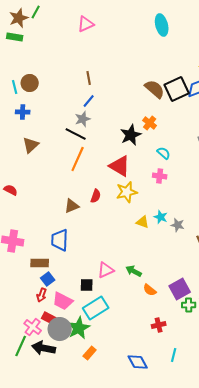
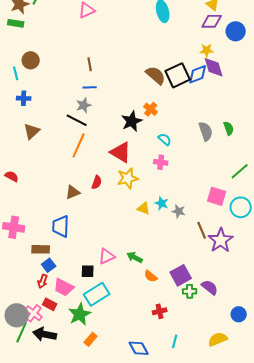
brown circle: (30, 83) -> (31, 60), moved
blue line: (89, 101) -> (90, 87), turned 48
gray circle: (60, 329) -> (17, 315), moved

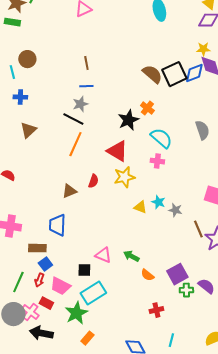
cyan semicircle: (165, 139) -> (161, 138), size x1.6
pink triangle: (107, 256) -> (103, 255), turned 48
green line: (22, 332) -> (18, 282), moved

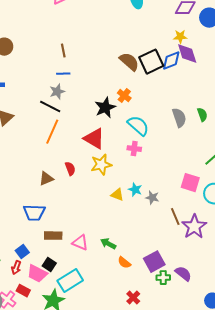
red semicircle: (93, 181) -> (70, 169), turned -40
blue trapezoid: (57, 225) -> (34, 213), turned -90
brown rectangle: (37, 248) -> (53, 236), moved
black square: (84, 270) -> (49, 265), moved, turned 32
red cross: (156, 310) -> (133, 298), turned -32

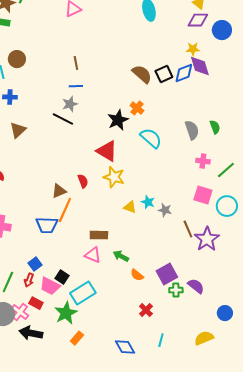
black square: (151, 62) -> (164, 74), size x0.7
orange line: (52, 132) -> (65, 210), moved
pink cross: (134, 149) -> (203, 161), moved
yellow star: (101, 165) -> (114, 177), turned 30
brown rectangle: (53, 236) -> (99, 235), moved

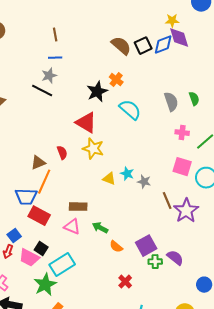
red rectangle: (36, 303) -> (39, 216), moved, size x1.5

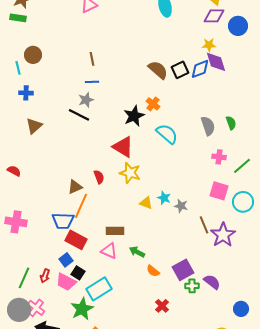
blue square: (14, 236) -> (66, 260), moved

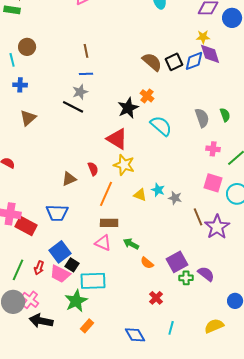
orange line: (81, 206) -> (106, 194), moved
red rectangle: (76, 240) -> (26, 226), moved
blue square: (66, 260) -> (60, 252), size x1.5
cyan rectangle: (99, 289) -> (93, 281), turned 30

